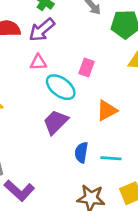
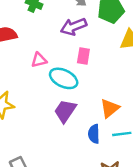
purple arrow: (42, 30) -> (74, 27), moved, turned 30
orange triangle: (107, 110) -> (110, 108), moved

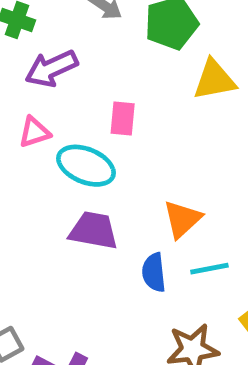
purple arrow: (74, 27) -> (51, 68), moved
purple trapezoid: (65, 111) -> (94, 230), turned 70

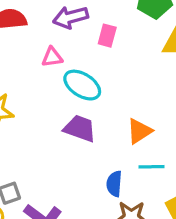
pink rectangle: (123, 118) -> (107, 36), moved
blue semicircle: (154, 272) -> (114, 184), moved

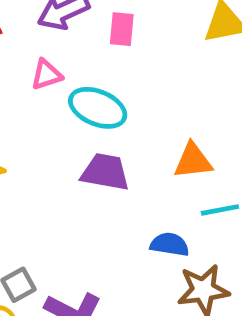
orange triangle: (139, 131) -> (193, 161), turned 36
blue semicircle: (114, 184) -> (170, 244), turned 105

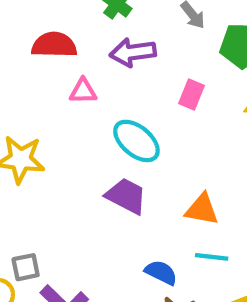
pink rectangle: (122, 29) -> (192, 95), moved
pink triangle: (46, 75) -> (83, 91), moved

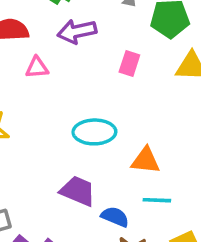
cyan ellipse: (136, 141) -> (94, 132), moved, turned -36
purple trapezoid: (126, 196) -> (78, 191), moved

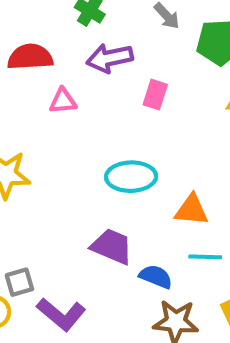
pink rectangle: (129, 64) -> (155, 95), moved

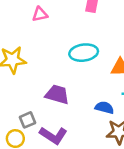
purple trapezoid: (112, 246) -> (57, 95), moved

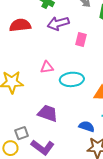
pink triangle: (40, 14) -> (47, 67), moved

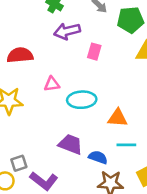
red semicircle: (20, 25) -> (20, 55), moved
purple trapezoid: (48, 113) -> (71, 144), moved

